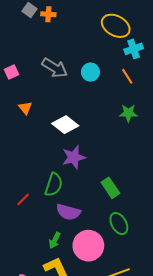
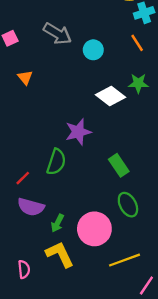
cyan circle: (90, 72) -> (93, 50), moved
white diamond: (65, 125) -> (111, 96), moved
purple semicircle: (68, 212) -> (31, 207), moved

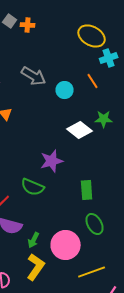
orange line: (137, 43) -> (93, 81), moved
green semicircle: (56, 162) -> (33, 187), turned 95
green rectangle: (119, 165) -> (87, 190), turned 30
yellow L-shape: (60, 254) -> (36, 267), turned 60

